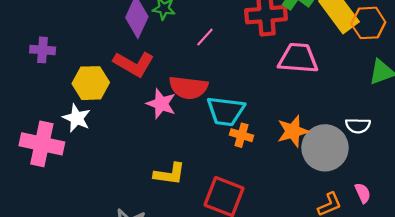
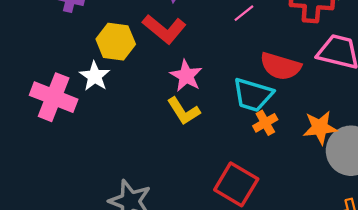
red semicircle: (188, 88) -> (280, 66), moved
orange cross: (241, 135) -> (265, 123), turned 35
yellow L-shape: (170, 174) -> (183, 111), moved, turned 40

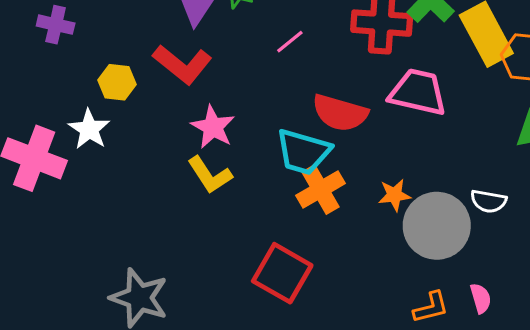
yellow hexagon: (116, 42) -> (117, 82), size x0.7
orange cross: (265, 123) -> (320, 189), size x1.4
orange star: (320, 128) -> (394, 195), size x0.7

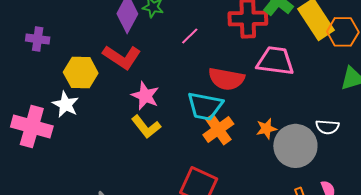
yellow hexagon: (117, 82) -> (81, 73), size x1.4

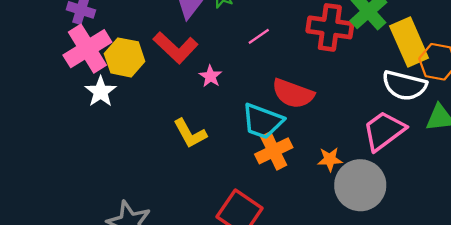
pink trapezoid: (275, 61) -> (384, 131), moved, turned -54
pink star: (145, 96) -> (210, 76), moved, size x0.7
pink cross: (32, 127) -> (87, 49), moved, turned 33
white semicircle: (327, 127) -> (404, 85), moved, size x1.6

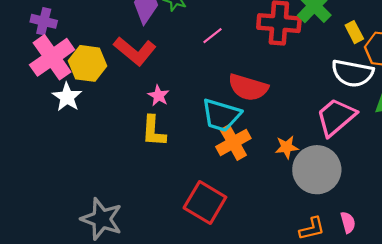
yellow rectangle: (409, 42) -> (354, 32), size x0.5
pink star: (210, 76) -> (159, 96), moved
yellow L-shape: (190, 133) -> (154, 131), turned 36

